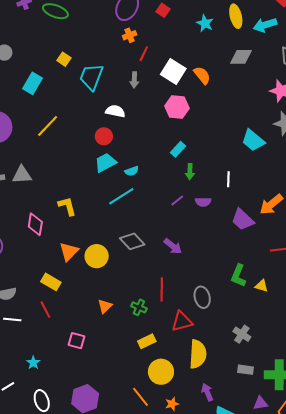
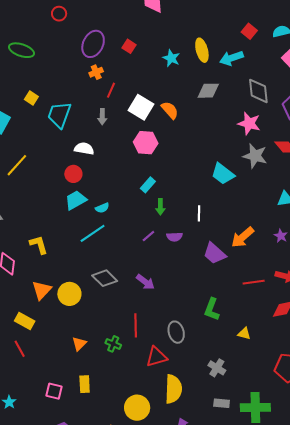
yellow triangle: (262, 286) -> (244, 334), moved
pink square: (77, 341) -> (54, 391), moved
yellow rectangle: (147, 341) -> (85, 384), moved, turned -66

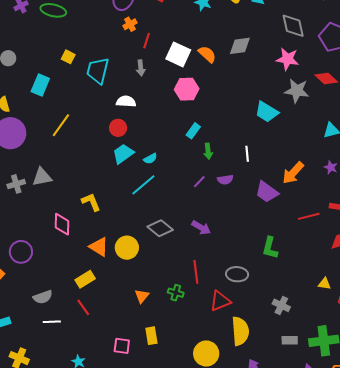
gray diamond: (208, 91) -> (240, 46), moved
orange triangle: (42, 290) -> (99, 247), turned -35
yellow rectangle: (25, 321) -> (85, 279), turned -54
gray ellipse: (176, 332) -> (237, 274), turned -65
yellow triangle: (244, 334) -> (324, 284), moved

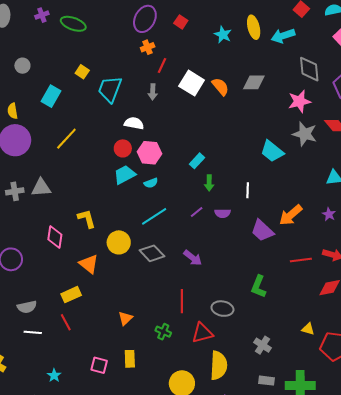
pink star: (287, 59) -> (299, 101), turned -30
pink hexagon: (187, 89) -> (150, 153), moved
cyan line: (143, 185) -> (154, 216), moved
yellow circle: (127, 248) -> (119, 242), moved
green cross: (176, 293) -> (163, 332), moved

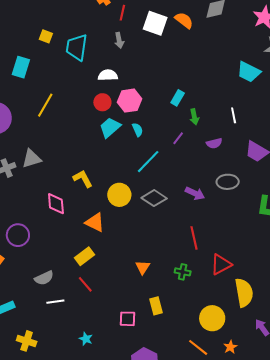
cyan semicircle: (151, 183) -> (138, 130), turned -80
purple line: (197, 212) -> (178, 138), moved
gray ellipse: (222, 309) -> (228, 182), moved

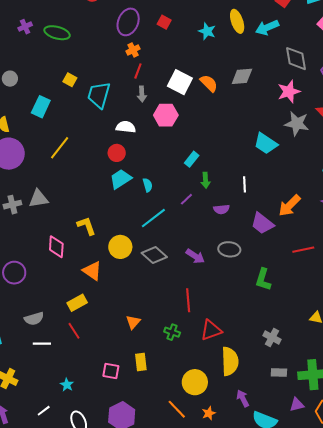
red line: (122, 13) -> (138, 71), moved
pink hexagon: (129, 101) -> (166, 115), moved

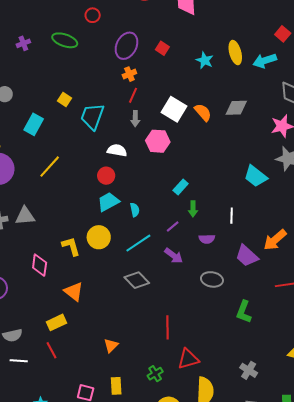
green ellipse: (57, 33) -> (65, 40), moved
yellow circle: (120, 247) -> (99, 237), moved
purple arrow: (195, 256) -> (174, 256), moved
green cross: (172, 332) -> (155, 374), moved, turned 35

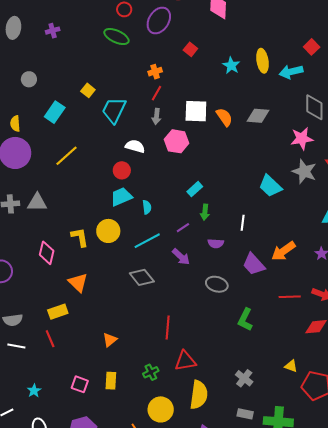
green ellipse: (65, 40) -> (116, 37), moved
purple ellipse: (126, 46) -> (159, 21), moved
white square: (174, 109) -> (196, 111), turned -35

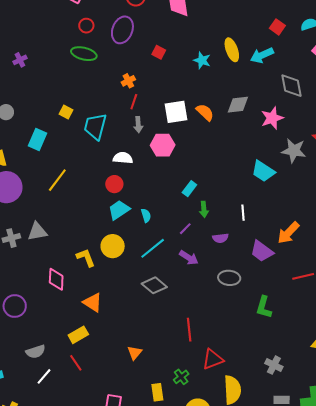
pink star: (302, 139) -> (272, 118), moved
white line: (16, 346) -> (44, 376), turned -48
yellow rectangle: (111, 381) -> (157, 392), moved

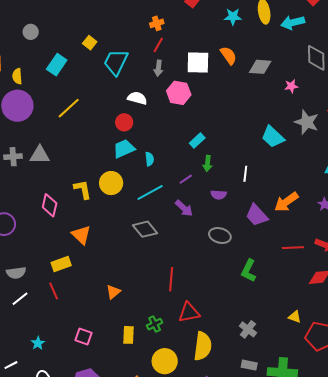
cyan star: (202, 60) -> (233, 17), turned -30
orange semicircle: (205, 112) -> (228, 55), moved
pink star: (272, 118) -> (291, 86), size x0.6

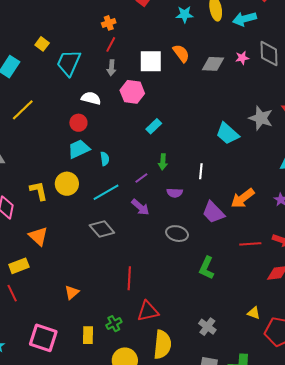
pink star: (291, 86) -> (242, 58), moved
cyan rectangle: (197, 141) -> (154, 126), moved
pink square: (84, 337) -> (43, 338), size x1.6

